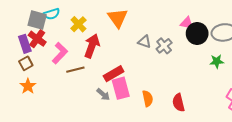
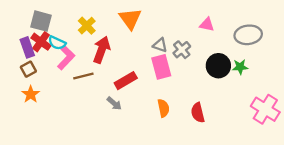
cyan semicircle: (52, 14) -> (57, 43), moved, turned 42
black circle: (197, 33) -> (218, 66), moved
pink rectangle: (121, 88) -> (161, 67), moved

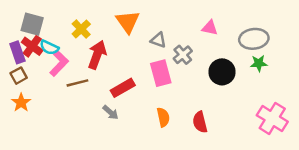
gray triangle: (160, 45) -> (158, 40), moved
green star: (240, 67) -> (259, 63), moved

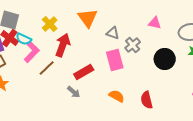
brown line: (77, 83) -> (47, 68), turned -30
orange semicircle: (163, 117) -> (117, 96), turned -49

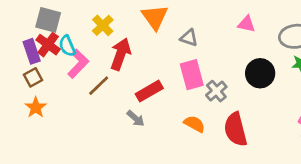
cyan semicircle: (24, 39) -> (67, 46), turned 42
gray cross: (133, 45) -> (216, 91), moved
red semicircle: (147, 100) -> (235, 129), size x1.4

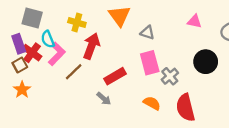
yellow cross: (103, 25) -> (77, 22), turned -30
red cross: (48, 45) -> (32, 53), moved

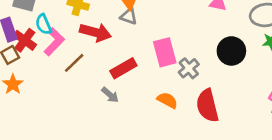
gray triangle: (147, 33) -> (129, 16), moved
red arrow: (91, 46) -> (95, 32), turned 85

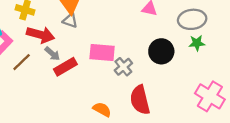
pink rectangle: (165, 52) -> (102, 53), turned -70
gray arrow: (110, 95) -> (52, 54), moved
orange semicircle: (167, 100) -> (102, 109), moved

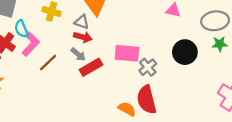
gray triangle: (70, 21) -> (82, 22), moved
red arrow: (40, 35) -> (83, 37), moved, size x0.7
red semicircle: (140, 100) -> (147, 100), moved

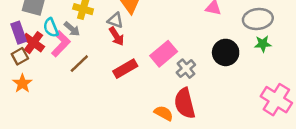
red arrow: (83, 37) -> (117, 36), turned 42
pink rectangle: (127, 53) -> (164, 54), turned -45
gray arrow: (78, 54) -> (72, 29), moved

